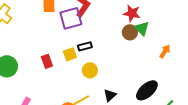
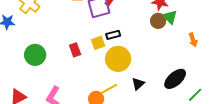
orange arrow: (165, 51) -> (193, 40), turned 128
yellow circle: (90, 70) -> (118, 59), size x1.6

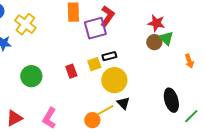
black ellipse: (175, 79) -> (171, 100), turned -65
black triangle: (138, 84) -> (123, 103), moved, turned -32

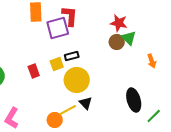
red L-shape: (107, 16) -> (70, 16), turned -30

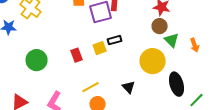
green triangle: (129, 38) -> (172, 40), moved
yellow circle: (77, 80) -> (153, 61), moved
yellow line: (68, 110) -> (91, 87), moved

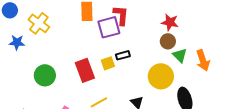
orange arrow: (195, 45) -> (203, 60), size x1.5
red rectangle: (77, 55) -> (85, 70), size x1.6

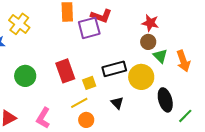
red L-shape: (121, 15) -> (101, 16), turned 105
black rectangle: (123, 55) -> (114, 69), moved, size x1.6
yellow square: (108, 63) -> (89, 83), moved

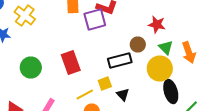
red star: (150, 23) -> (157, 24), moved
brown circle: (148, 42) -> (138, 44), moved
yellow circle: (141, 77) -> (160, 68), moved
yellow square: (89, 83) -> (105, 84), moved

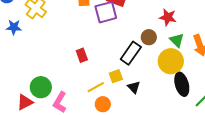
black rectangle: (120, 60) -> (131, 53), turned -40
red rectangle: (71, 62) -> (82, 55), size x0.6
green circle: (31, 68) -> (41, 87), moved

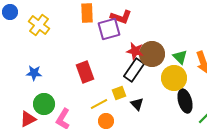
red star: (168, 17) -> (135, 51), moved
blue star: (14, 27) -> (34, 73), moved
brown circle: (149, 37) -> (152, 54), size x1.6
red rectangle: (82, 55) -> (85, 72), size x1.5

